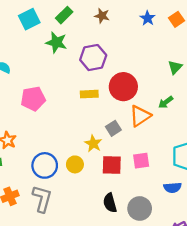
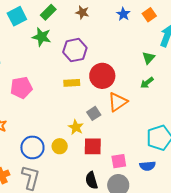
green arrow: (166, 102) -> (147, 83), moved
pink square: (141, 161) -> (119, 161), moved

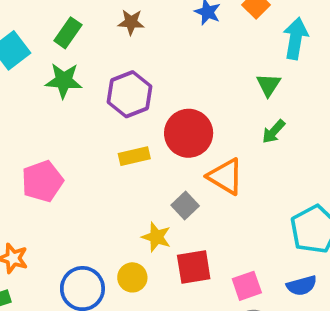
orange triangle: (118, 102) -> (225, 177), turned -45

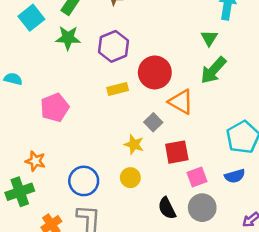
green arrow: (274, 132) -> (213, 70), size x1.6
red square: (194, 267) -> (177, 152), moved
yellow circle: (132, 277) -> (130, 178), moved

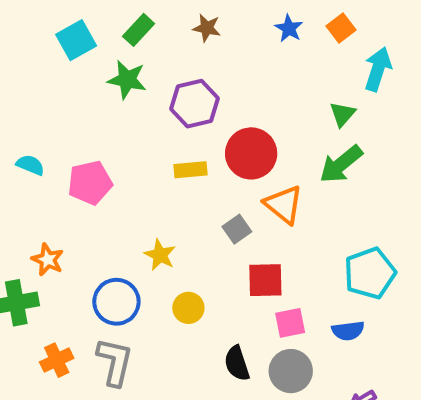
cyan semicircle: (13, 79) -> (30, 165), moved
yellow star: (134, 144) -> (160, 255), moved

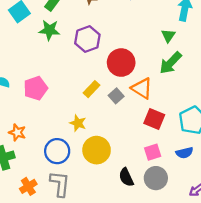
yellow rectangle: (191, 170) -> (92, 89), moved, turned -35
gray square: (237, 229) -> (116, 96), moved
red square: (265, 280) -> (154, 119), moved, turned 30
yellow circle: (188, 308) -> (97, 150), size x1.6

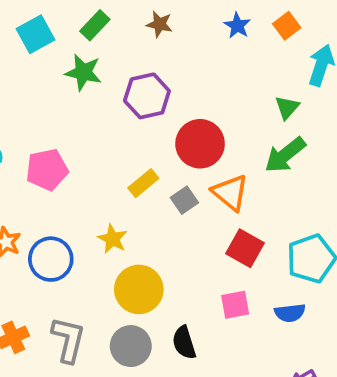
blue circle: (57, 151) -> (51, 259), moved
gray circle: (156, 178) -> (131, 346), moved

